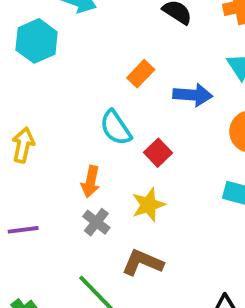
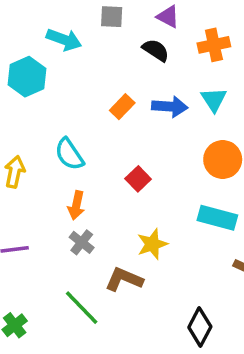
blue arrow: (193, 95) -> (170, 107), moved
cyan semicircle: (116, 128) -> (69, 154), moved
yellow star: (148, 205) -> (152, 244), moved

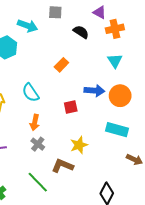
purple triangle: (168, 17) -> (100, 12), moved
blue arrow: (170, 107) -> (94, 91), moved
red square: (138, 179) -> (71, 107), turned 32

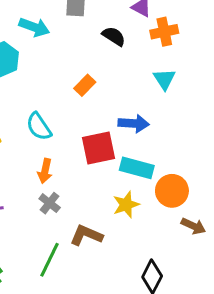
orange circle: (120, 96) -> (172, 191), moved
red square: (71, 107) -> (99, 148), size x1.6
cyan rectangle: (117, 130) -> (137, 168), moved
yellow star: (79, 145) -> (126, 205), moved
green line: (38, 182) -> (50, 260), turned 70

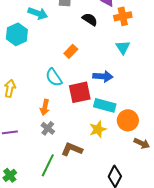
cyan semicircle: (39, 127) -> (54, 77), moved

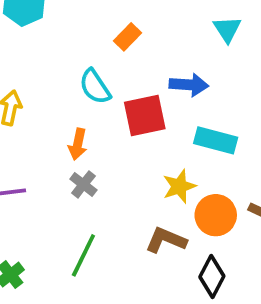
cyan rectangle: (105, 105) -> (216, 140), moved
orange circle: (128, 120) -> (216, 215), moved
brown L-shape: (72, 149) -> (166, 240), moved

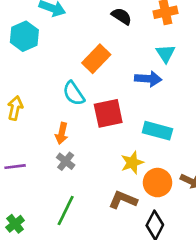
orange rectangle: (128, 37) -> (96, 59), size x1.5
blue arrow: (189, 85) -> (148, 79), moved

